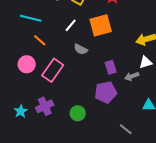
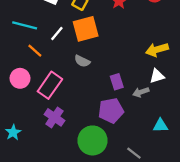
white line: (71, 25) -> (57, 33), moved
orange square: (101, 25) -> (86, 29), moved
purple cross: (45, 106) -> (55, 117), moved, turned -30
green circle: (78, 113) -> (92, 140), moved, size x1.6

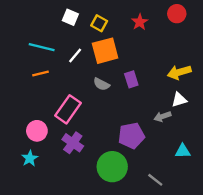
orange line: (35, 51) -> (40, 73), moved, turned -56
pink circle: (20, 78) -> (37, 131), moved
purple rectangle: (117, 82) -> (131, 79), moved

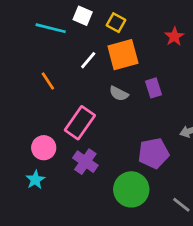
red star: (140, 22) -> (174, 37), moved
cyan line: (42, 47) -> (51, 28), moved
orange line: (40, 73) -> (48, 81), turned 70

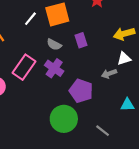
purple pentagon: (154, 153) -> (81, 91), turned 30
purple cross: (85, 162) -> (54, 68), moved

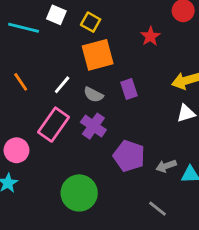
white line: (30, 19) -> (62, 85), moved
gray arrow: (109, 74) -> (166, 166), moved
green circle: (64, 119) -> (79, 193), moved

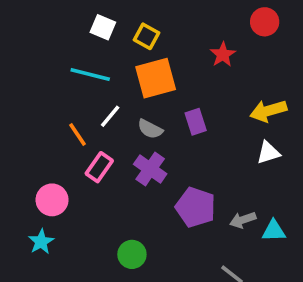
cyan line: (24, 28) -> (90, 75), moved
orange line: (21, 82) -> (77, 134), moved
pink rectangle: (54, 125) -> (99, 167), size x0.7
green circle: (79, 193) -> (132, 254), size x0.6

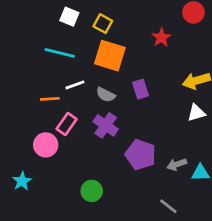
orange square: (156, 78) -> (110, 56), turned 32
white line: (110, 116) -> (75, 85), turned 30
orange line: (77, 134) -> (50, 99), turned -60
pink circle: (52, 200) -> (46, 145), moved

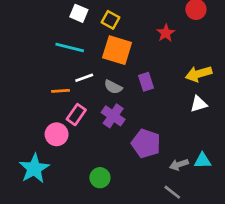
gray arrow: (177, 164) -> (179, 165), moved
cyan star: (22, 181) -> (34, 169), size x1.6

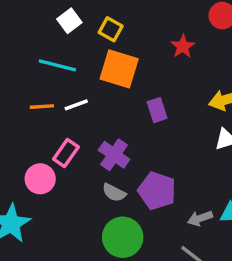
white square: (79, 13) -> (69, 21), turned 30
gray semicircle: (113, 87) -> (114, 193), moved
orange line: (61, 91) -> (42, 107), moved
green circle: (100, 178) -> (123, 237), moved, size x1.5

